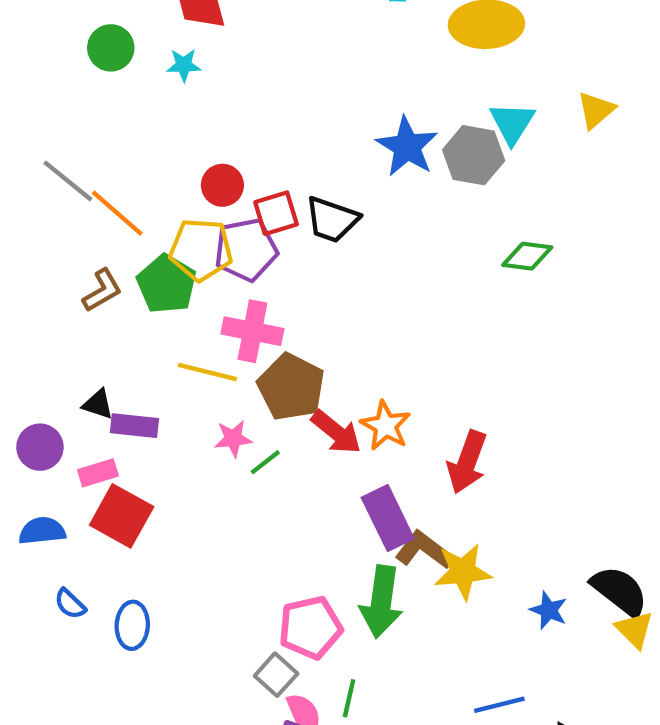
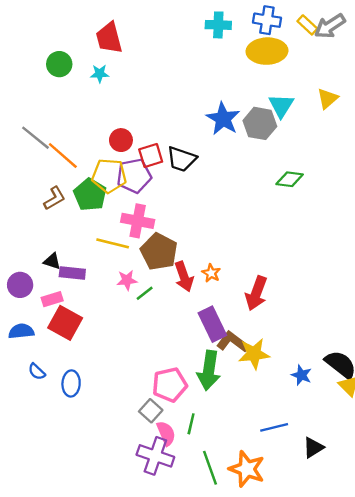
orange star: (386, 426) -> (211, 273), size x0.7
red arrow: (336, 432) -> (184, 277), turned 32

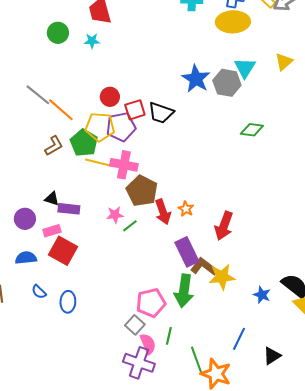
yellow line: (113, 243) -> (99, 163), moved
blue line: (274, 427) -> (239, 339), turned -50
green line: (210, 468) -> (197, 361), moved

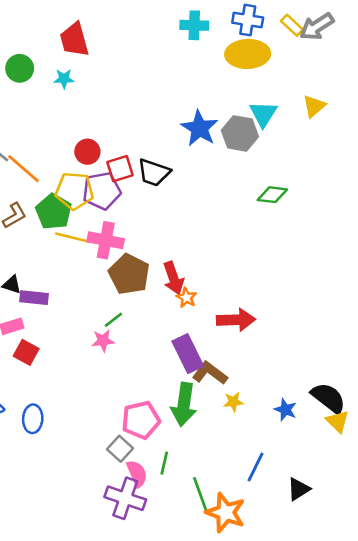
red arrow: (163, 212) -> (173, 278), moved
pink star: (115, 215) -> (103, 341), moved
red arrow: (224, 226) -> (236, 320), turned -112
red square: (63, 251) -> (26, 352), size x0.7
yellow star: (222, 277) -> (233, 402), moved, size x0.6

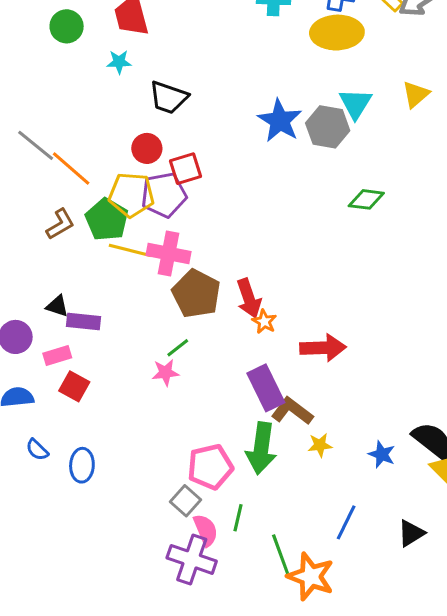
green circle: (20, 68) -> (67, 26), moved
black trapezoid: (154, 173) -> (169, 97), moved
black triangle: (298, 489) -> (411, 533), moved

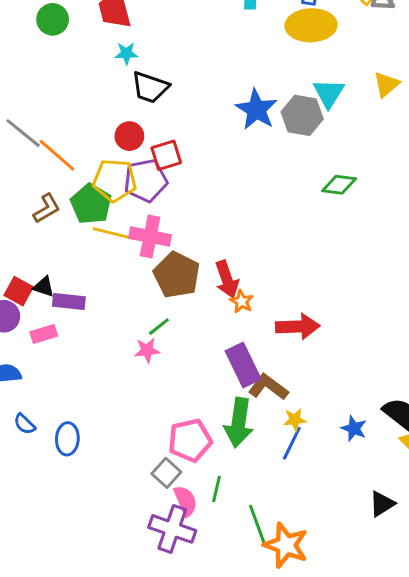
cyan star: (119, 62) -> (126, 53), moved
red square: (74, 386) -> (19, 291), moved
blue line: (346, 522) -> (292, 443), moved

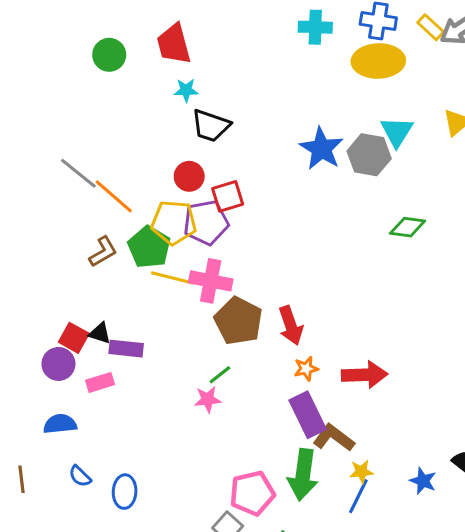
orange star: (242, 301) -> (306, 369), moved, turned 30

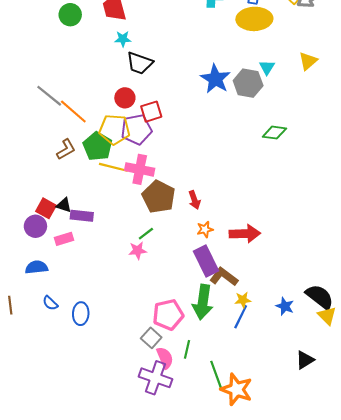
cyan triangle: (397, 132) -> (267, 67), size x0.7
red arrow: (291, 326) -> (194, 200), size x0.7

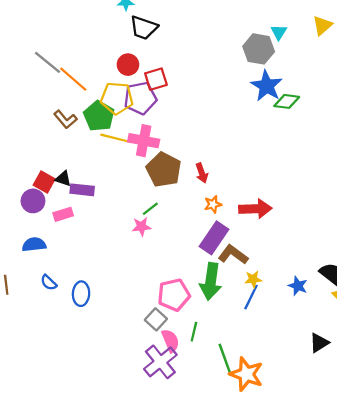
blue star: (215, 79) -> (267, 86), moved
brown L-shape: (66, 149) -> (65, 119), turned 80
purple rectangle: (206, 261) -> (214, 238), turned 60
purple cross: (155, 378) -> (160, 362), turned 32

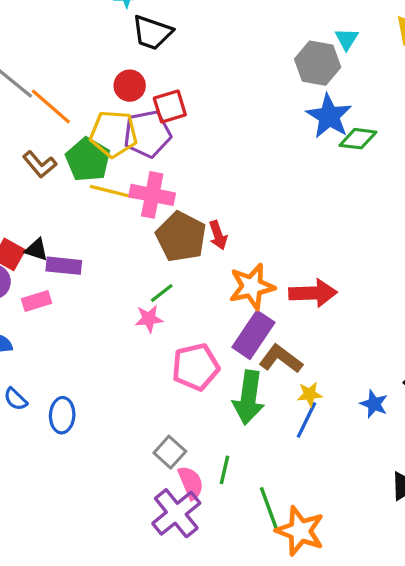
red arrow: (202, 173) -> (218, 235), moved
orange star: (213, 204) -> (252, 287), size x1.8
pink pentagon: (174, 295) -> (196, 367), moved

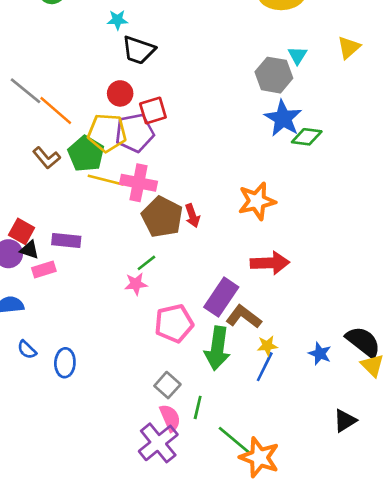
black triangle: (36, 250) -> (29, 250), moved
orange star: (252, 287) -> (257, 201), moved
gray square: (170, 452) -> (167, 385), moved
green line: (270, 510) -> (234, 440), turned -30

